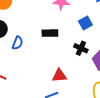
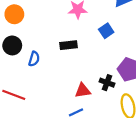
black cross: (81, 48) -> (107, 83), moved

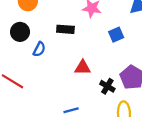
black rectangle: (68, 45) -> (65, 29), moved
red triangle: (83, 91) -> (83, 68), moved

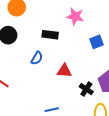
blue semicircle: (39, 49) -> (37, 58), moved

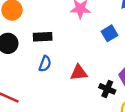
black rectangle: (50, 35) -> (43, 37), moved

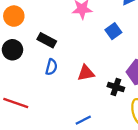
black rectangle: (43, 37) -> (47, 40), turned 36

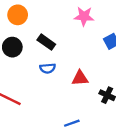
blue semicircle: (51, 67) -> (48, 68), turned 63

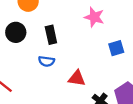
black rectangle: (46, 42) -> (51, 35), turned 30

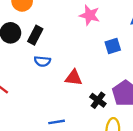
black rectangle: (51, 35) -> (35, 35), moved, turned 42

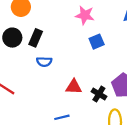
blue square: (113, 46) -> (97, 42), moved
red triangle: (74, 78) -> (74, 87), moved

